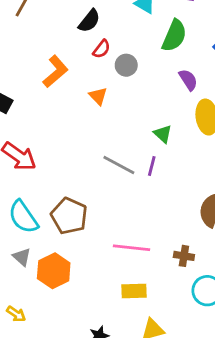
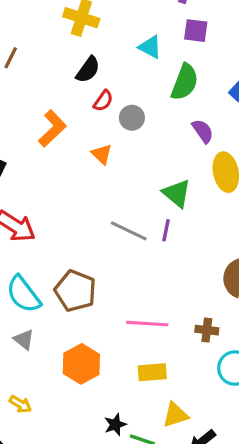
green triangle: (163, 134) -> (177, 193), size x1.4
orange hexagon: (54, 271) -> (81, 364), moved

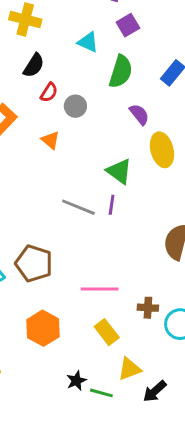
purple square: (196, 31) -> (128, 25), turned -35
brown cross: (207, 330) -> (148, 308), moved
yellow rectangle: (152, 372) -> (107, 332), turned 60

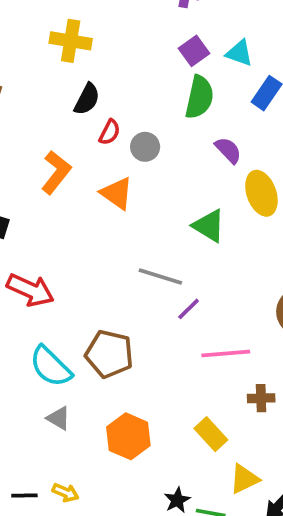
purple square: (128, 25) -> (194, 51), moved
cyan triangle: (88, 42) -> (239, 53), moved
orange triangle: (50, 140) -> (117, 193), size x1.4
purple line: (112, 205) -> (189, 309), moved, turned 42
pink line: (100, 289) -> (226, 353), moved

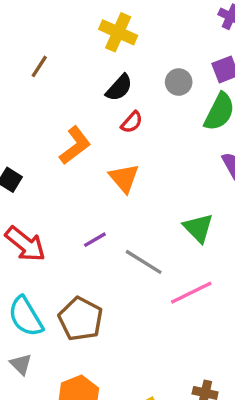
gray circle: (145, 147) -> (179, 82), moved
purple line: (189, 309) -> (95, 240), moved
pink line: (226, 353) -> (191, 293), moved, turned -36

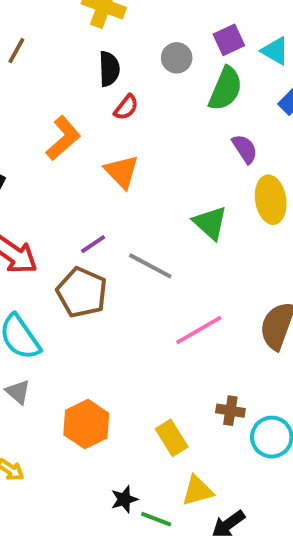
black semicircle: (119, 88) -> (109, 69), turned -40
pink line: (191, 293) -> (199, 330), moved
brown pentagon: (81, 319) -> (82, 292), moved

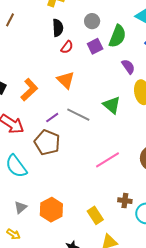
purple square: (229, 40) -> (95, 46), moved
orange L-shape: (63, 138) -> (29, 90), moved
gray line: (150, 266) -> (78, 115), moved
gray triangle: (18, 392) -> (21, 207), moved, turned 40

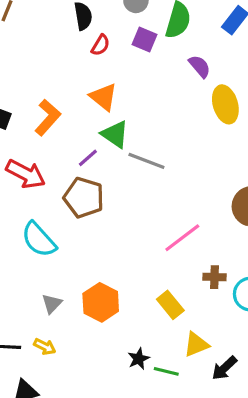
purple square: (95, 46) -> (144, 39), turned -35
green triangle: (112, 105) -> (115, 134), moved
gray line: (78, 115) -> (146, 161), moved
pink line: (108, 160) -> (182, 238), moved

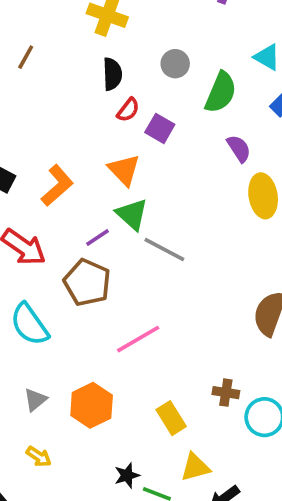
purple square: (144, 39) -> (160, 128), moved
pink line: (182, 238) -> (138, 339), moved
yellow arrow: (45, 347) -> (39, 457), moved

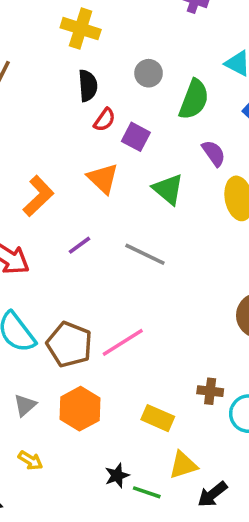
green triangle: (132, 214) -> (168, 189), moved
brown pentagon: (87, 283) -> (69, 344), moved
yellow rectangle: (171, 418) -> (158, 418), turned -32

